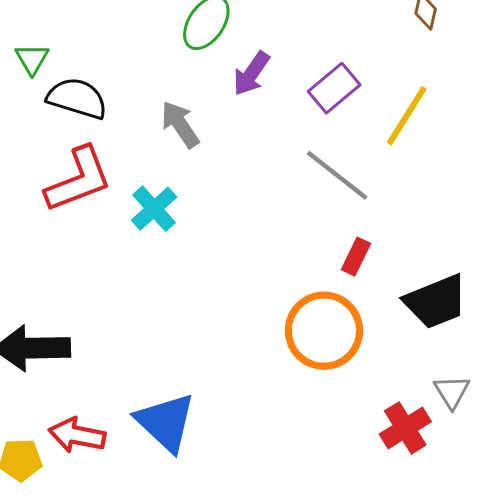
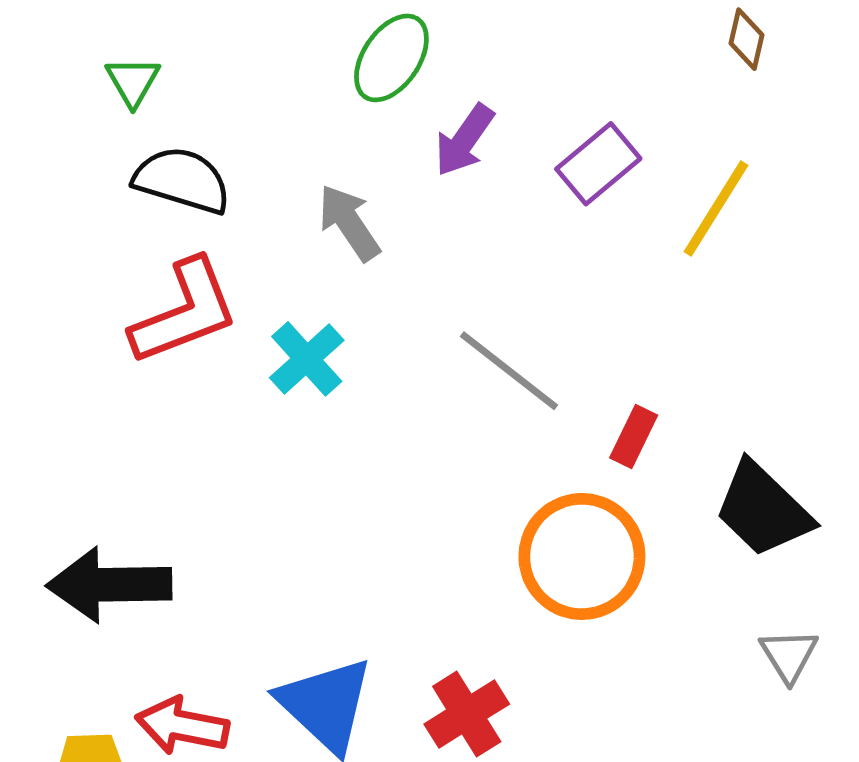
green triangle: (32, 59) -> (133, 81), moved
gray line: (337, 175) -> (509, 371), moved
black trapezoid: (436, 302) -> (763, 509), turned 66
red cross: (405, 428) -> (467, 714), moved

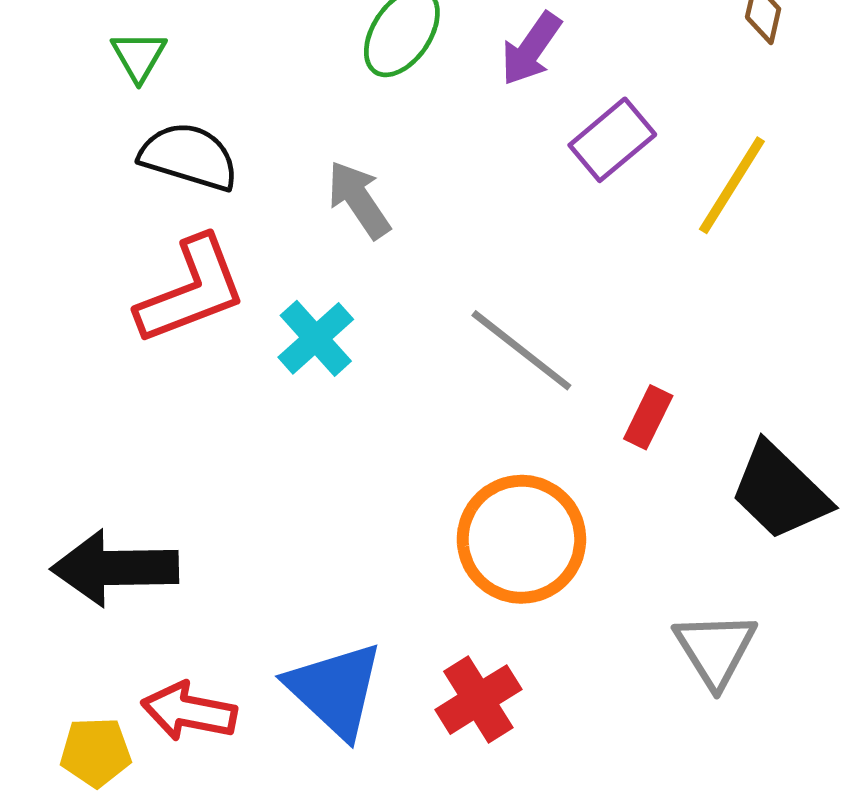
purple arrow: (464, 140) -> (531, 49), moved
orange circle: (582, 556) -> (521, 539), moved
gray triangle: (789, 655) -> (715, 649), moved, size x1.4

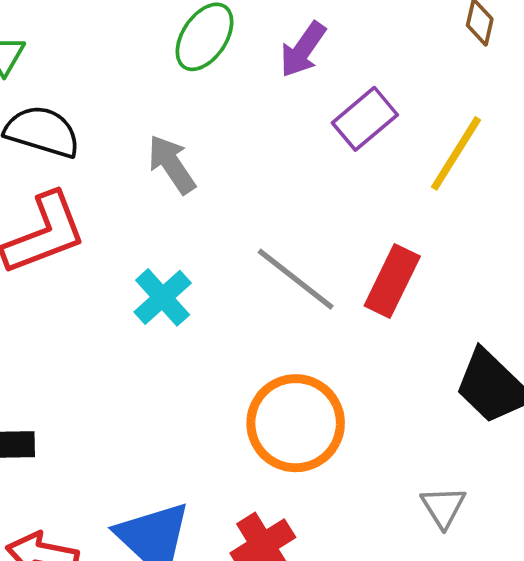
cyan cross: (316, 338) -> (163, 297), moved
red rectangle: (648, 417) -> (392, 281), moved, size x1.5
gray triangle: (715, 649) -> (443, 507), size x0.7

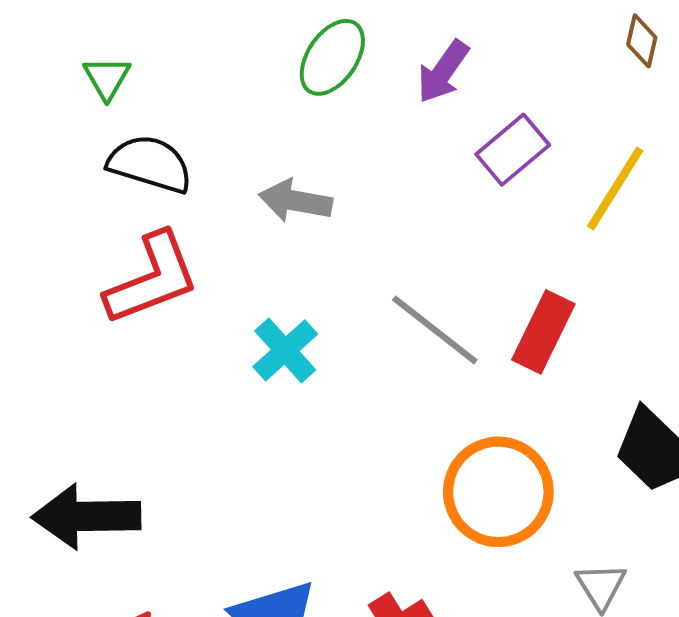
gray arrow: (172, 164) -> (295, 201), turned -46
orange circle: (296, 423) -> (498, 492), moved

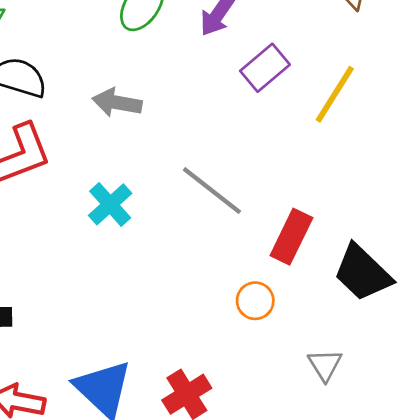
red rectangle: (543, 332) -> (291, 237), moved
orange circle: (498, 492) -> (255, 301), size x0.5

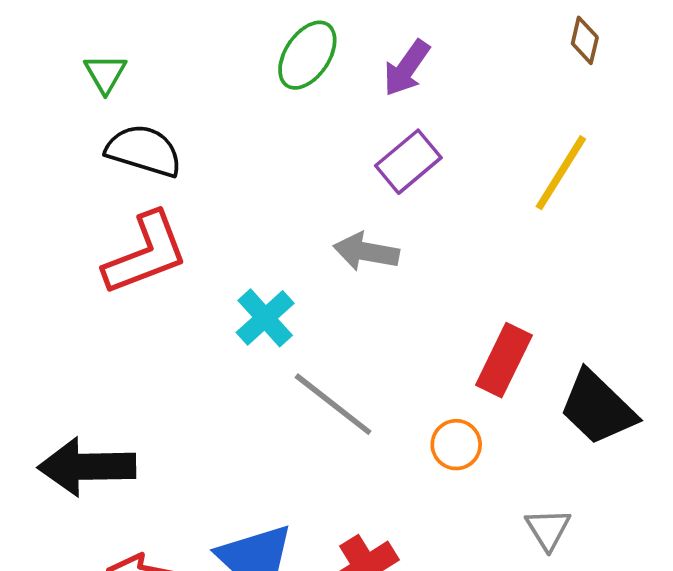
purple rectangle: (265, 68) -> (408, 162), moved
gray arrow: (117, 103) -> (366, 252), moved
gray line: (212, 191) -> (333, 404), moved

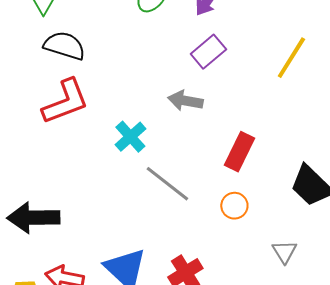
red rectangle: (504, 360) -> (239, 152), moved

